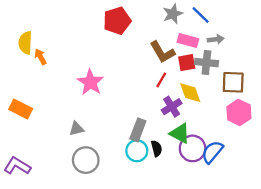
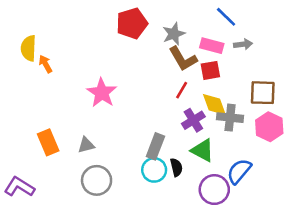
gray star: (173, 14) -> (174, 34), moved
gray cross: (206, 63) -> (230, 118), moved
orange rectangle: (21, 109) -> (48, 142), moved, turned 40
purple circle: (193, 148) -> (214, 190), moved

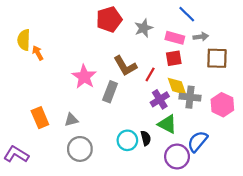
brown L-shape: (183, 59) -> (125, 66), moved
brown square: (263, 93) -> (217, 58), moved
gray rectangle: (155, 146) -> (110, 92), moved

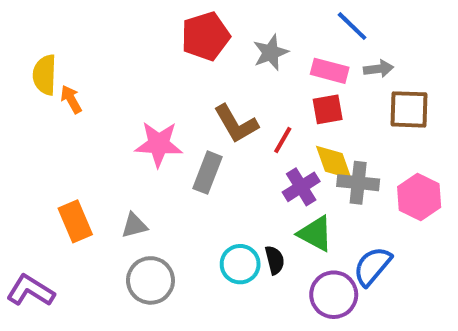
pink star: (84, 77) -> (159, 144), turned -30

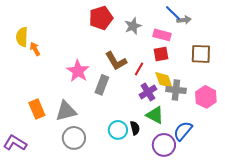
gray arrow: (378, 69) -> (184, 20), moved
pink star: (159, 144) -> (78, 71), turned 30
gray triangle: (134, 225) -> (66, 111), size x1.6

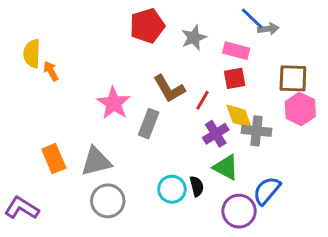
pink hexagon: (206, 97) -> (300, 109), moved

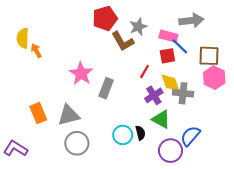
blue line: (252, 19) -> (180, 46), moved
gray arrow: (268, 29) -> (191, 20), size x1.6
brown L-shape: (169, 89) -> (123, 41), moved

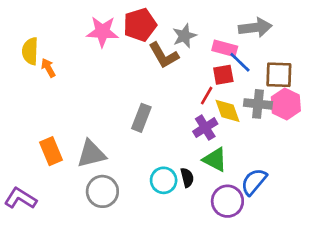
red line: (145, 71) -> (207, 96), moved
pink star: (81, 74) -> (102, 32), moved, turned -30
gray cross: (183, 93) -> (258, 104), moved

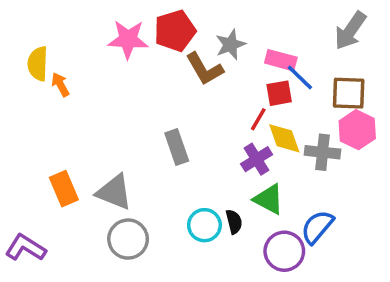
gray arrow: (255, 28) -> (350, 31), moved, turned 132
gray cross: (258, 104) -> (323, 152), moved
gray rectangle: (141, 118) -> (177, 147), turned -40
gray triangle: (91, 154) -> (114, 192), turned 36

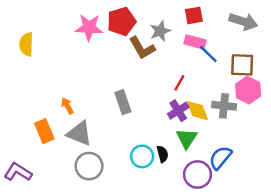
gray arrow: (350, 31) -> (243, 21), turned -108
orange arrow: (60, 85) -> (67, 106), moved
red square: (279, 93) -> (194, 15), moved
yellow diamond: (284, 138) -> (198, 111), moved
green triangle: (269, 199) -> (187, 138), turned 35

